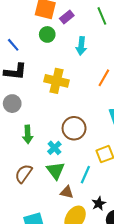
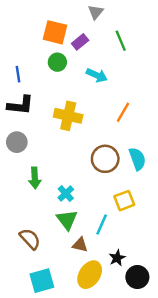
blue line: (13, 45) -> (18, 74), turned 32
cyan arrow: (81, 46) -> (97, 75), turned -72
brown circle: (74, 128) -> (105, 159), moved
brown semicircle: (24, 174) -> (30, 239), moved, turned 102

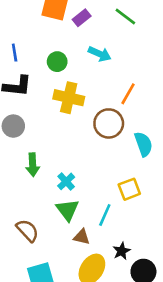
green line: (121, 41) -> (125, 16), turned -30
green circle: (57, 62) -> (57, 62), moved
brown circle: (105, 159) -> (109, 123), moved

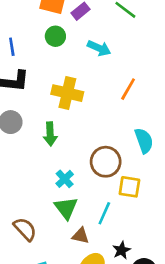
green circle: (57, 62) -> (55, 36), moved
brown circle: (109, 123) -> (106, 162), moved
green arrow: (33, 165) -> (50, 134), moved
yellow square: (129, 189) -> (129, 187), turned 30

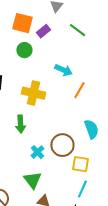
cyan arrow: (99, 48) -> (63, 70), moved
cyan cross: (65, 179) -> (37, 152), moved
cyan line: (104, 213) -> (82, 189), moved

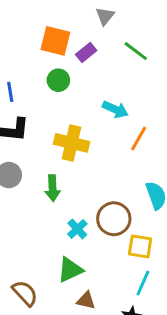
green triangle: (32, 180) -> (70, 270), turned 42

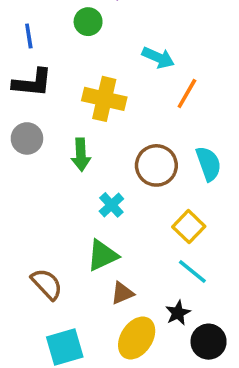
brown circle: (114, 219) -> (156, 165), moved
yellow square: (140, 246) -> (189, 227), turned 35
cyan line: (143, 283) -> (192, 271), turned -75
brown triangle: (86, 300) -> (122, 293), turned -36

